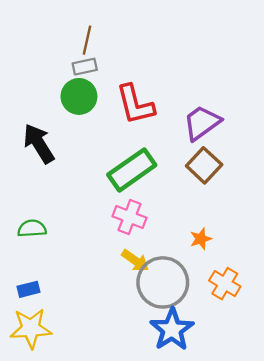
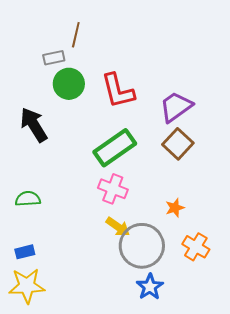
gray rectangle: (85, 67) -> (54, 58), moved
blue star: (172, 330) -> (150, 287), size x0.7

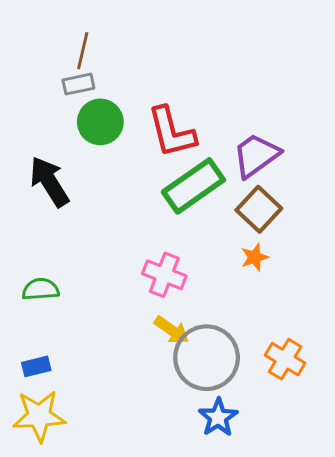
brown line: (76, 35) -> (83, 51), moved
green rectangle: (115, 148) -> (193, 186), moved
orange star: (175, 208) -> (255, 257), moved

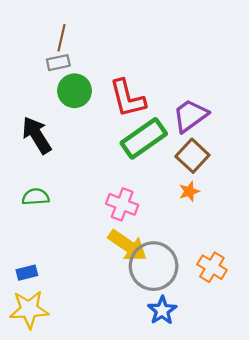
green semicircle: (41, 289) -> (36, 197), moved
yellow arrow: (172, 330) -> (128, 246), size x1.5

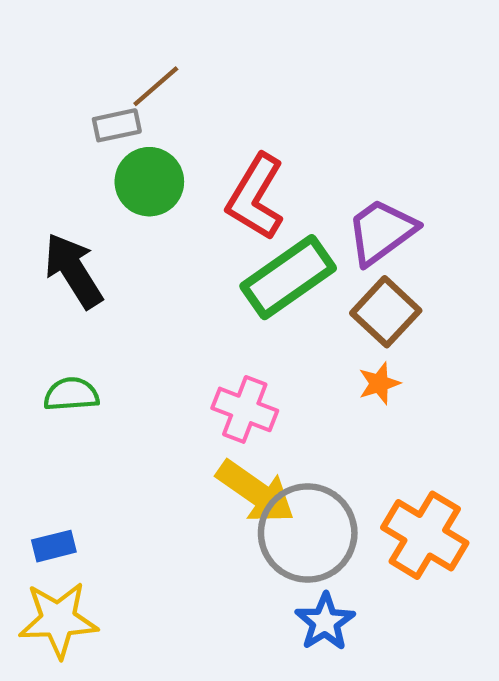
brown line: (62, 38) -> (156, 86), moved, turned 36
red L-shape: (128, 98) -> (256, 197), turned 45
orange cross: (212, 267) -> (425, 535), size x1.4

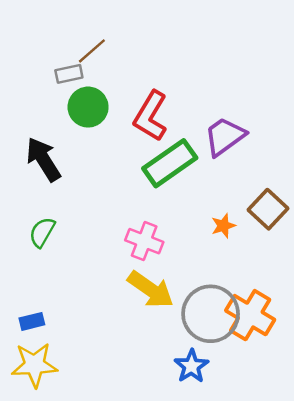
brown square: (386, 312) -> (268, 209), moved
green semicircle: (71, 394) -> (42, 232), turned -56
gray circle: (308, 533) -> (211, 314), moved

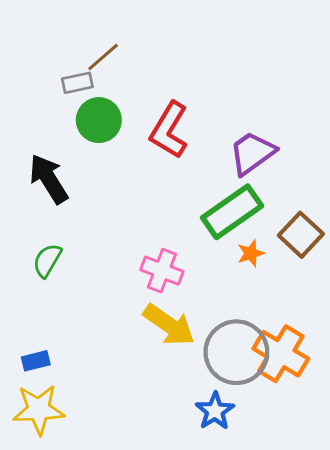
green rectangle: (170, 163) -> (232, 212), moved

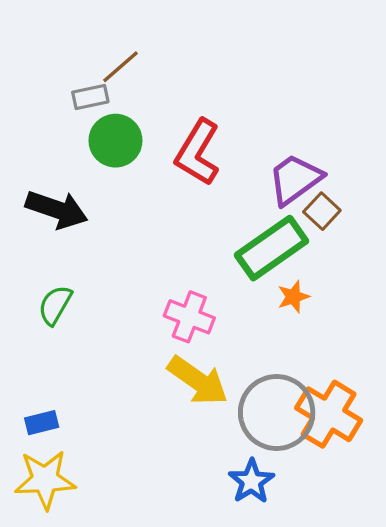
black arrow: (49, 179) -> (57, 209), turned 141
brown square: (301, 235) -> (322, 211), moved, size x0.7

